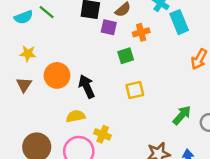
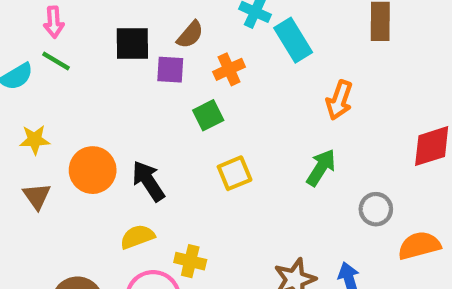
green arrow: (182, 115) -> (321, 168), moved

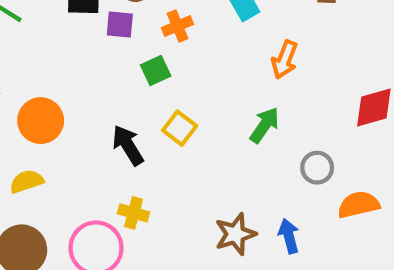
yellow square: (235, 173) -> (180, 128), turned -32
black arrow: (148, 181) -> (128, 145), moved
yellow semicircle: (137, 237) -> (27, 181), moved

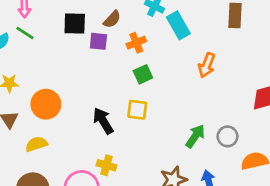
green square: (156, 70) -> (143, 74), moved
green arrow: (265, 125) -> (195, 136), moved
yellow square: (180, 128) -> (137, 110), turned -30

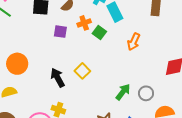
purple square: (98, 41) -> (60, 32), moved
green square: (143, 74) -> (99, 33), moved, turned -32
yellow square: (137, 110) -> (82, 71), turned 35

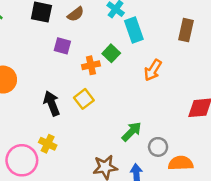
orange cross: (84, 23) -> (91, 65), moved
gray circle: (146, 93) -> (158, 147), moved

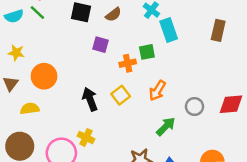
green square: (111, 53) -> (147, 52), turned 35
orange arrow: (153, 70) -> (157, 91), moved
gray circle: (158, 147) -> (194, 107), moved

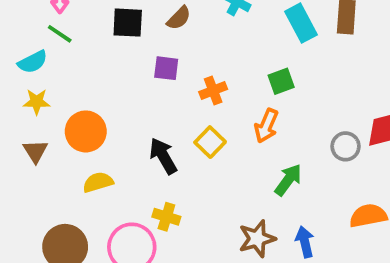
cyan semicircle: (14, 16) -> (33, 62), moved
cyan rectangle: (169, 30) -> (301, 23), moved
green square: (147, 52) -> (281, 81), moved
gray circle: (194, 107) -> (346, 146), moved
yellow semicircle: (30, 109) -> (98, 182), moved

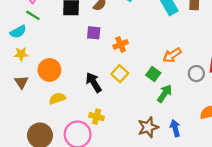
green square: (281, 81) -> (153, 74), moved, turned -32
orange arrow: (266, 126) -> (172, 55), moved, turned 36

